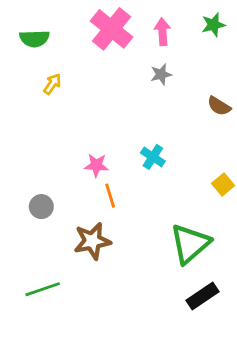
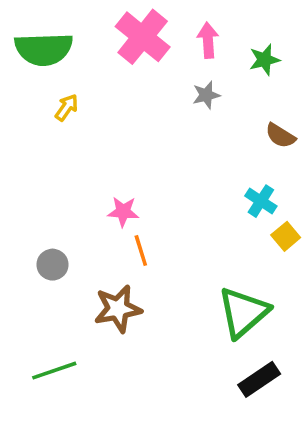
green star: (213, 25) -> (264, 60), moved
green semicircle: (34, 39) -> (44, 49), size x1.5
cyan cross: (153, 157) -> (261, 201), moved

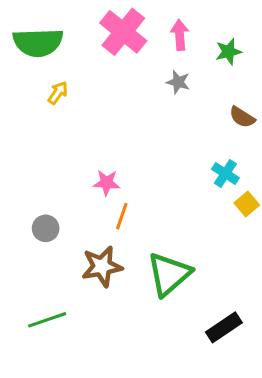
gray star: (206, 95) -> (178, 82), turned 30
orange line: (141, 250) -> (122, 216), turned 36
green triangle: (243, 312) -> (169, 274), moved

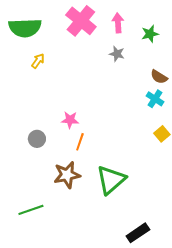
cyan cross: (225, 174) -> (155, 99), moved
gray circle: (46, 228) -> (37, 139), moved
black rectangle: (224, 327) -> (138, 233), moved

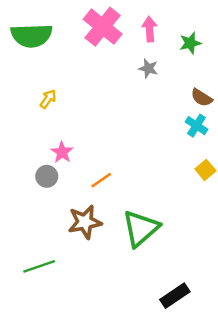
yellow arrow: (38, 61) -> (48, 99), moved
pink star: (70, 120) -> (62, 152), moved, turned 30
orange line: (80, 142) -> (101, 180), turned 36

